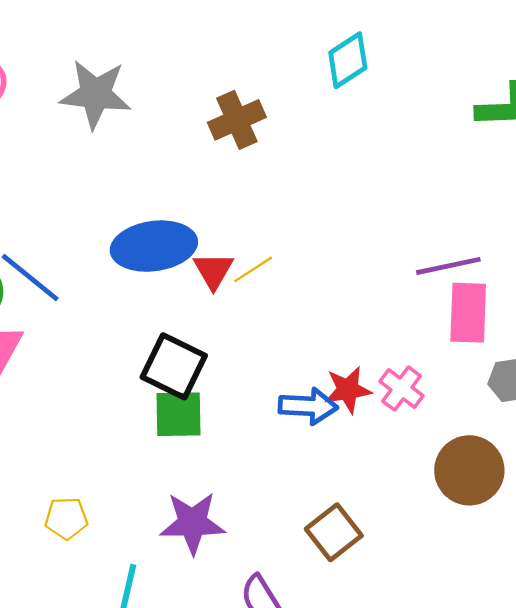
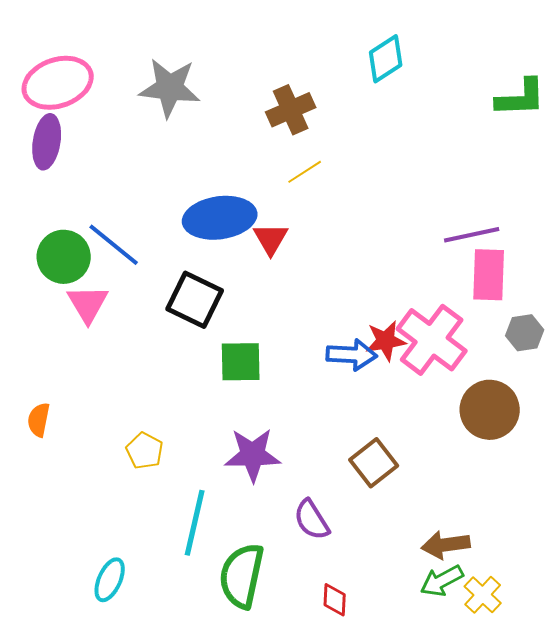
yellow line: (253, 269) -> (305, 172), moved
black square: (174, 366) -> (195, 300), moved
pink cross: (402, 389) -> (432, 340), size x1.8
yellow pentagon: (66, 518) -> (145, 451), turned 30

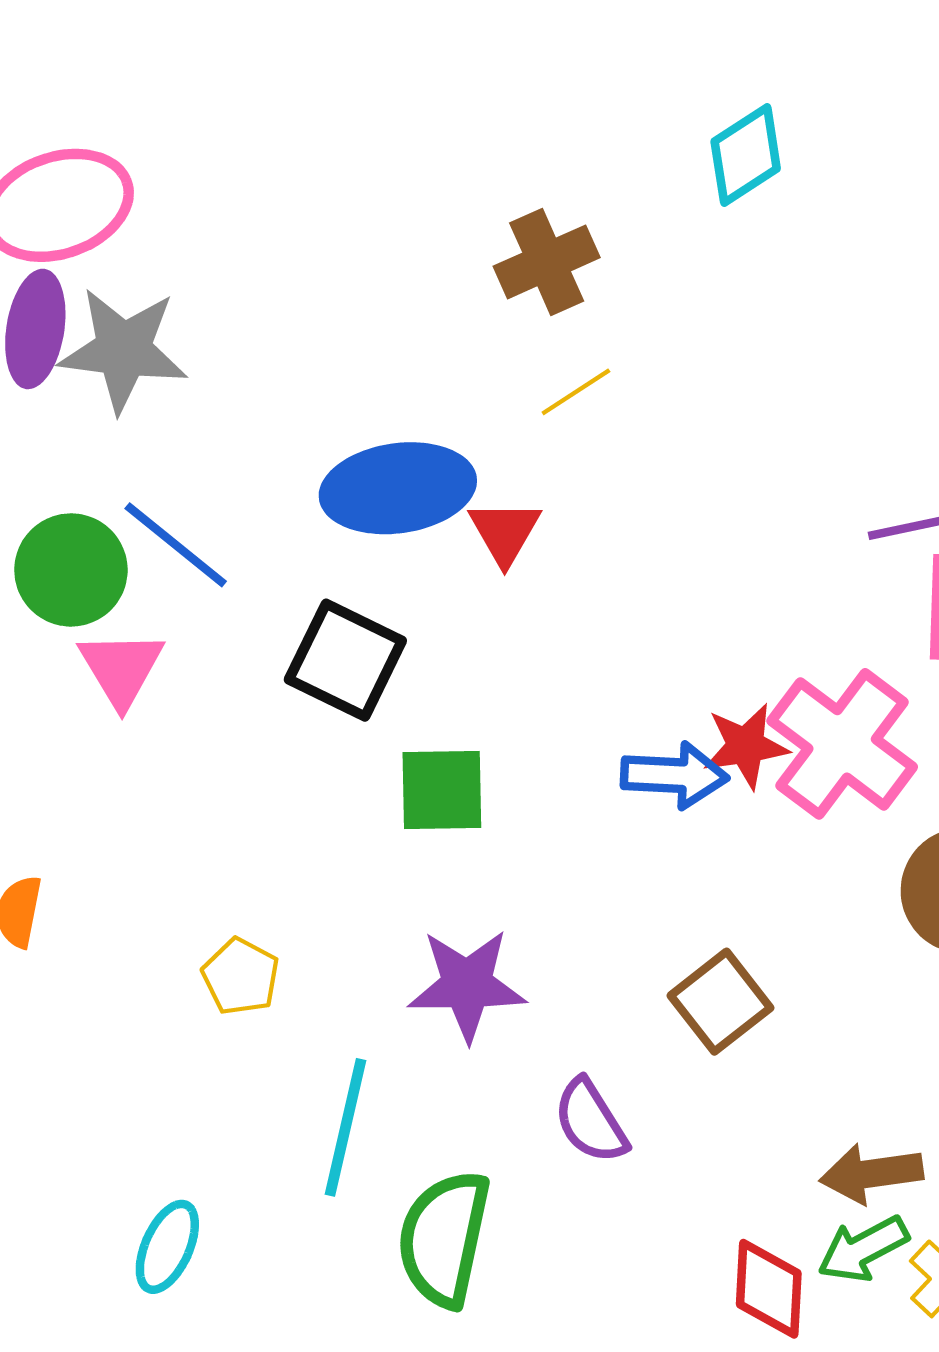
gray star: (170, 88) -> (123, 350), moved
red diamond: (335, 600) -> (769, 1289), moved, size x1.4

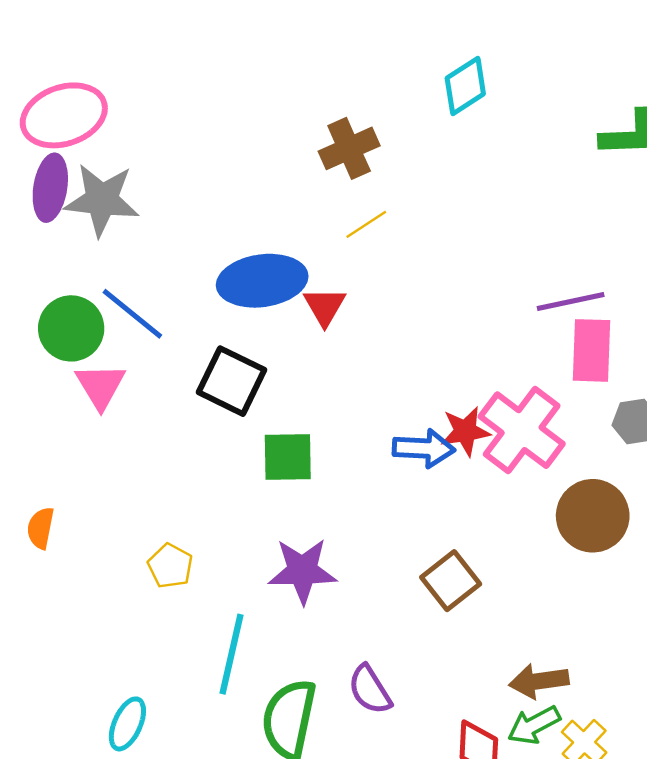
purple semicircle: (591, 1121) -> (370, 690), moved

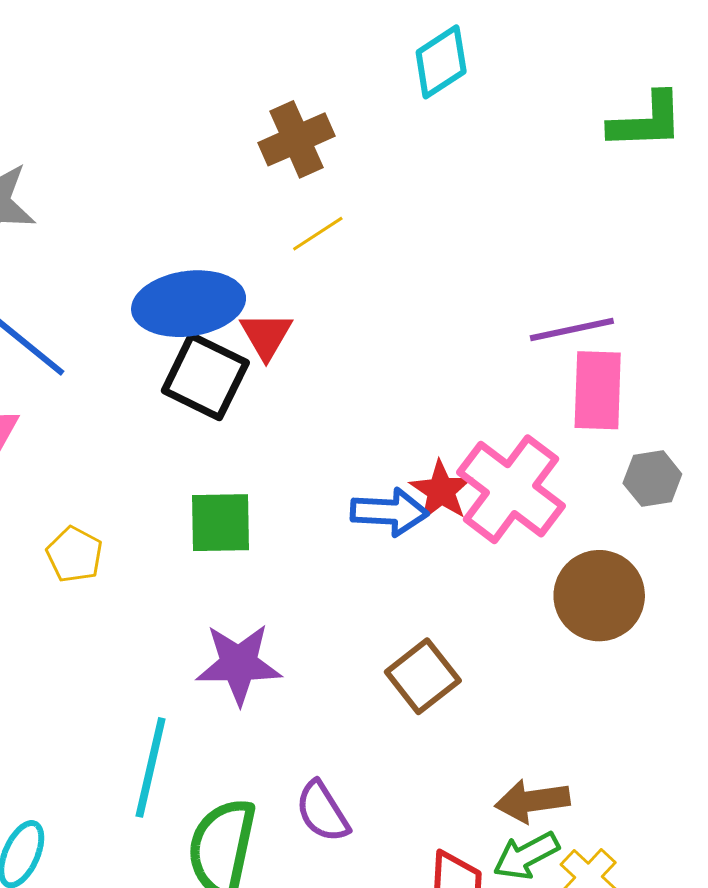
black square: (232, 381) -> (205, 377), moved
red star: (465, 431) -> (441, 491), turned -30
yellow pentagon: (170, 566) -> (74, 555), moved

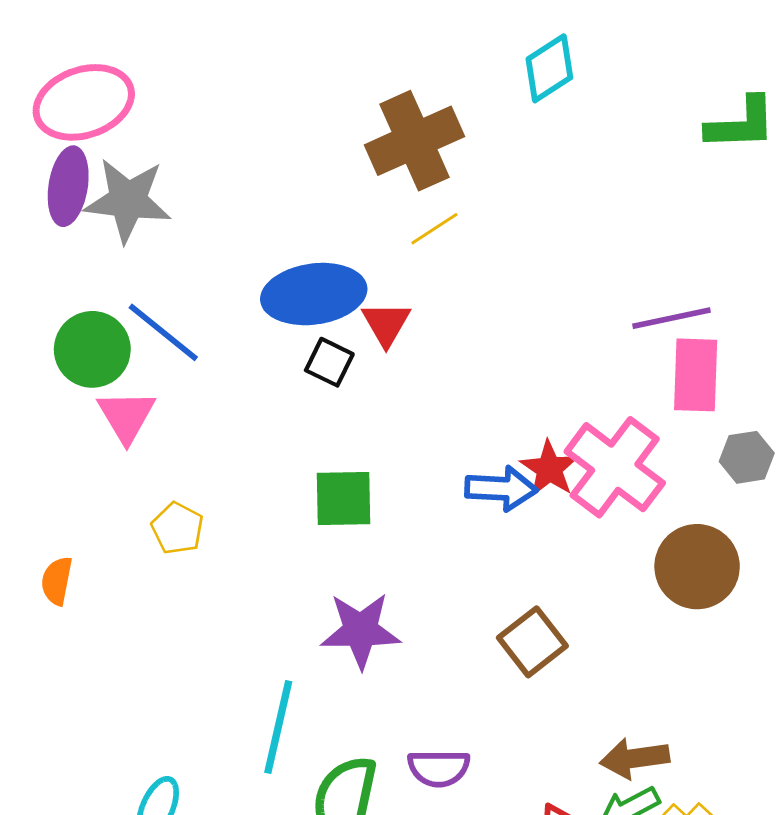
brown cross: (297, 139) -> (415, 141), size x1.4
black square: (205, 377) -> (329, 362), size x0.6
yellow pentagon: (74, 555) -> (177, 528), moved
purple semicircle: (322, 812) -> (439, 768), turned -58

